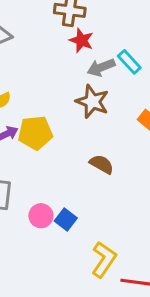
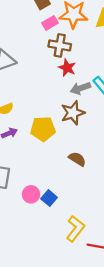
brown star: (92, 102) -> (73, 113), turned 30
yellow pentagon: (35, 133) -> (43, 129), moved

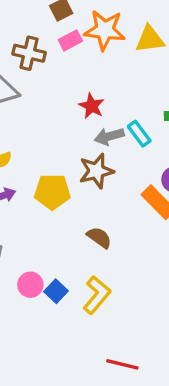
brown cross: (60, 45) -> (29, 53), moved
yellow L-shape: (75, 229) -> (97, 295), moved

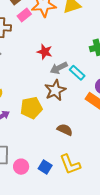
cyan rectangle: (139, 134) -> (77, 73), moved
pink circle: (30, 285) -> (21, 167), moved
yellow L-shape: (97, 295) -> (70, 164), turned 130

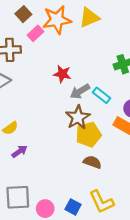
yellow pentagon: (31, 108) -> (88, 135), moved

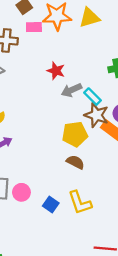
pink rectangle: (35, 33) -> (34, 27), turned 35
brown star: (78, 117) -> (96, 115), moved, turned -30
pink circle: (45, 209) -> (21, 192), moved

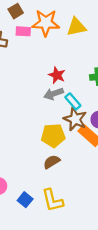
red star: (56, 71) -> (57, 75), moved
brown semicircle: (75, 162) -> (52, 162), turned -63

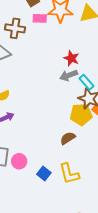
yellow pentagon: (53, 135) -> (81, 114), moved

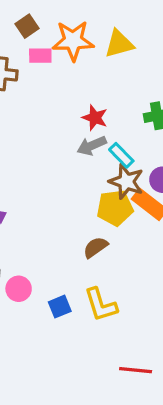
blue square: (44, 174) -> (60, 307), turned 32

